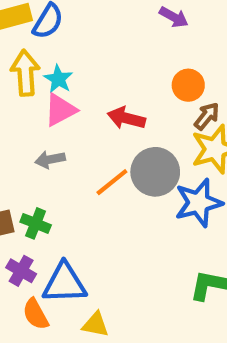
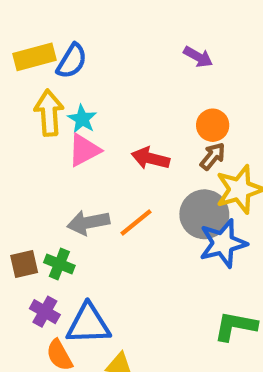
brown arrow: (207, 116) -> (213, 156), moved
gray arrow: (50, 159) -> (88, 223), moved, size x1.4
gray circle: (155, 172) -> (204, 214), moved

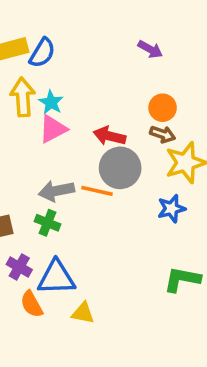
brown arrow: (213, 156) -> (163, 134), turned 70
gray circle: (204, 214) -> (120, 168), moved
orange line: (136, 223) -> (97, 191), turned 52
blue star: (223, 243) -> (171, 209), size x0.7
green cross: (59, 264) -> (48, 223), moved

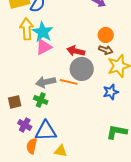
cyan star: (51, 102) -> (43, 32), size x1.5
orange semicircle: (32, 304) -> (32, 146), turned 42

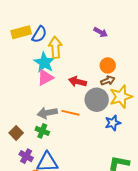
yellow arrow: (27, 29) -> (55, 47), moved
brown arrow: (106, 50) -> (108, 81), turned -40
gray circle: (82, 69) -> (97, 100), moved
brown square: (15, 102) -> (16, 133), turned -32

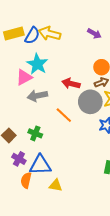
yellow arrow: (55, 47) -> (50, 34), moved, turned -70
pink triangle: (45, 78) -> (24, 77), moved
gray arrow: (47, 113) -> (37, 96), moved
orange line: (70, 113) -> (64, 115), turned 30

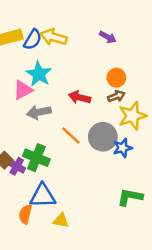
gray circle: (90, 102) -> (103, 137), moved
green cross: (35, 133) -> (36, 158), size x1.5
purple cross: (19, 159) -> (17, 166), moved

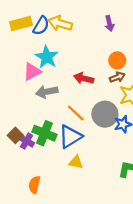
purple arrow: (108, 37) -> (109, 23), turned 48
blue triangle: (43, 196) -> (70, 137), moved, turned -30
yellow triangle: (61, 220) -> (76, 162), moved

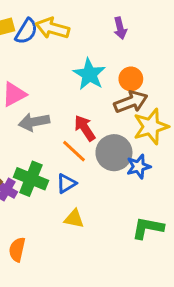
cyan star: (47, 57) -> (89, 74), moved
brown arrow: (117, 77) -> (131, 102), size x1.5
red arrow: (84, 78) -> (85, 128), moved, turned 42
blue triangle: (70, 137) -> (66, 183), size x0.6

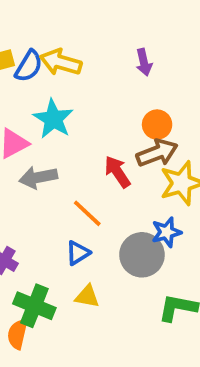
cyan star: (89, 74) -> (53, 119), moved
red arrow: (85, 128) -> (117, 172), moved
gray circle: (114, 153) -> (142, 255), moved
green cross: (31, 179) -> (34, 306), moved

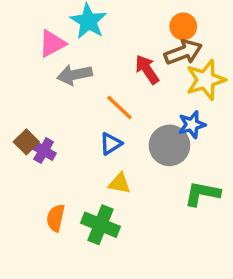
green cross: (34, 306) -> (100, 225), moved

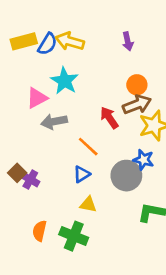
blue star: (192, 125) -> (143, 160), turned 30

